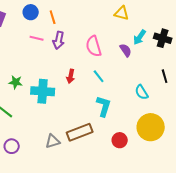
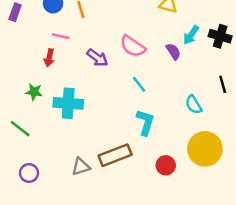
purple arrow: (59, 40) -> (97, 58), moved, turned -66
pink semicircle: (94, 46) -> (133, 46), turned -40
red arrow: (71, 76) -> (49, 58), moved

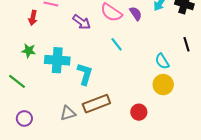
purple semicircle: (173, 51) -> (136, 14), moved
red arrow: (49, 58) -> (33, 18), moved
cyan L-shape: (145, 122) -> (85, 74), moved
yellow circle: (205, 149) -> (163, 85), moved, size x0.7

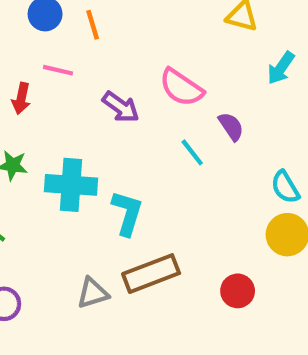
purple semicircle: (136, 14) -> (231, 126), moved

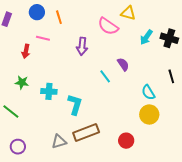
pink semicircle: (181, 88) -> (108, 26), moved
purple arrow: (121, 107) -> (82, 46), moved, turned 60
cyan cross: (71, 185) -> (49, 91), size x0.7

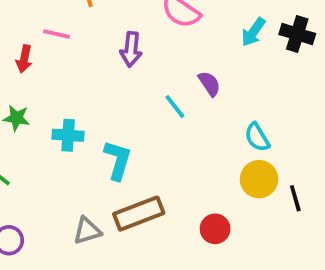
black line: (171, 76) -> (295, 198), moved

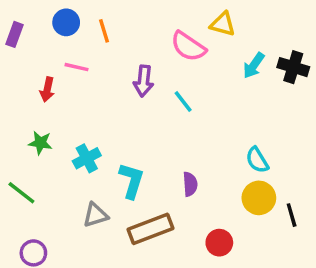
purple semicircle: (209, 84) -> (190, 184), moved, turned 30
cyan line: (175, 107) -> (183, 102), moved
cyan cross: (68, 135) -> (87, 158), turned -32
gray triangle: (87, 231) -> (95, 215), moved

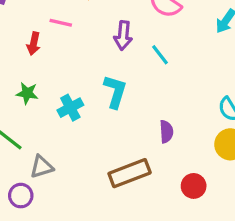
cyan L-shape: (132, 181) -> (115, 92), moved
gray triangle: (95, 215) -> (42, 167), moved

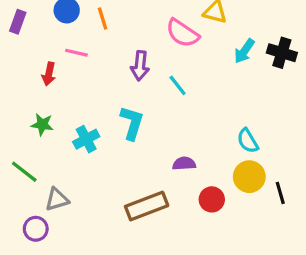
purple semicircle: (166, 132) -> (184, 164), turned -90
red circle: (194, 186) -> (212, 199), moved

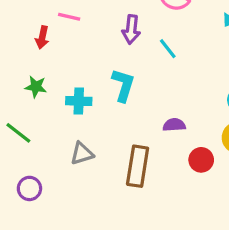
cyan cross: (86, 139) -> (79, 101), turned 30
gray triangle: (57, 199) -> (82, 153), moved
brown rectangle: (147, 206) -> (138, 166), turned -60

